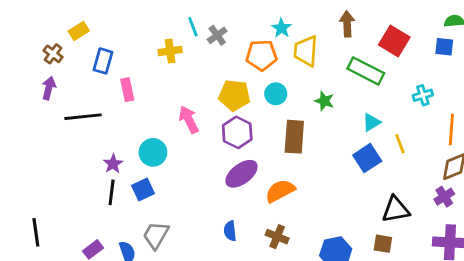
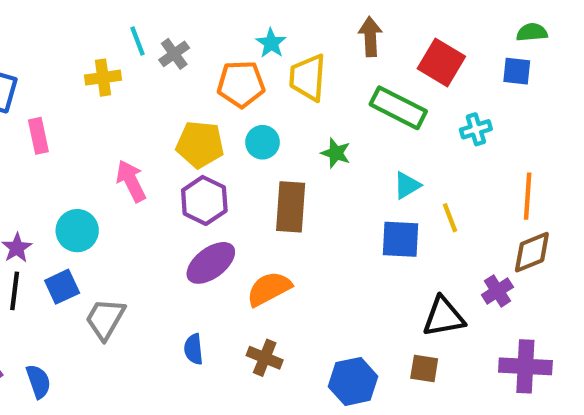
cyan cross: (423, 95) -> (476, 129), moved
blue square: (367, 158) -> (400, 239), turned 36
purple cross: (444, 197) -> (497, 291), moved
gray trapezoid: (156, 235) -> (105, 319), moved

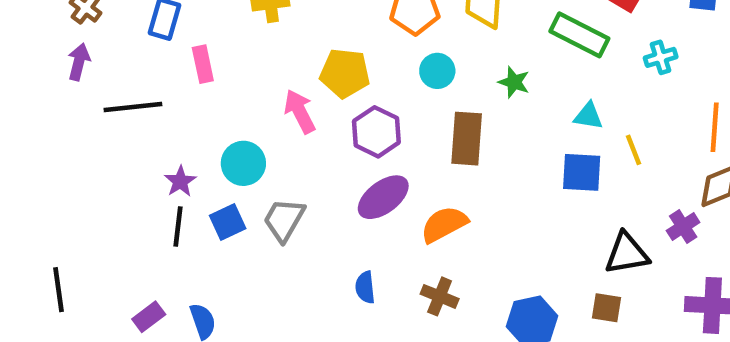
yellow pentagon: (200, 144) -> (345, 73), moved
cyan triangle: (407, 185) -> (588, 116), turned 40
gray trapezoid: (105, 319) -> (284, 220), moved

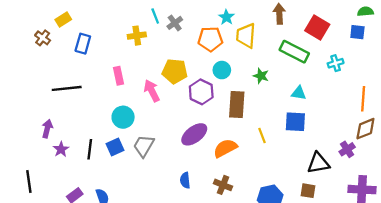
purple arrow: (79, 62) -> (47, 129), moved
pink rectangle: (203, 64) -> (118, 76), moved
purple hexagon: (376, 132) -> (201, 92), moved
yellow line: (633, 150) -> (262, 136), moved
purple star: (180, 181) -> (61, 149), moved

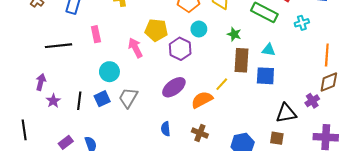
pink rectangle: (118, 76) -> (96, 34), moved
brown rectangle: (237, 105) -> (242, 60), moved
yellow line: (262, 136) -> (222, 84), moved, turned 64

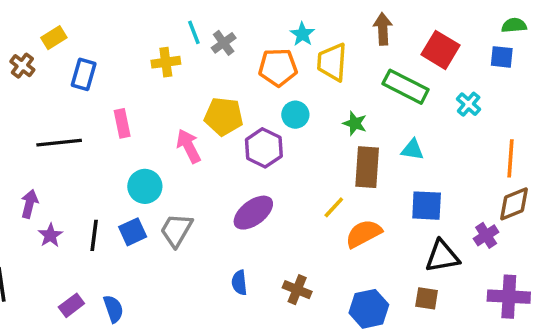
cyan cross: (302, 23) -> (469, 104), turned -32
blue square: (265, 76) -> (427, 206), moved
orange semicircle: (202, 100) -> (364, 234), moved

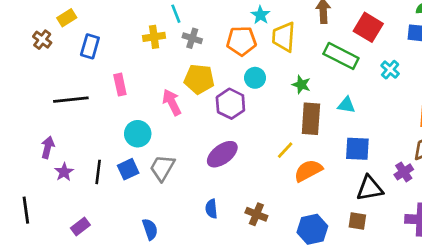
gray cross: (224, 43) -> (192, 38), moved, turned -36
blue semicircle: (113, 309) -> (150, 229), moved

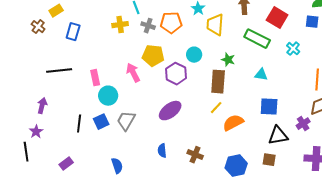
orange pentagon: (241, 41) -> (171, 23), moved
pink rectangle: (120, 85) -> (95, 78), moved
brown rectangle: (311, 119) -> (218, 82), moved
purple star: (64, 172) -> (36, 132), moved

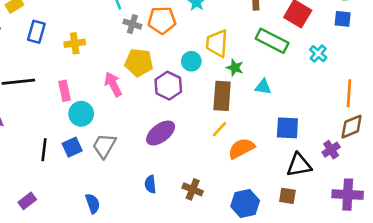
yellow cross: (120, 25) -> (75, 43), moved
yellow trapezoid: (215, 25) -> (217, 43), moved
cyan triangle: (261, 75) -> (263, 87), moved

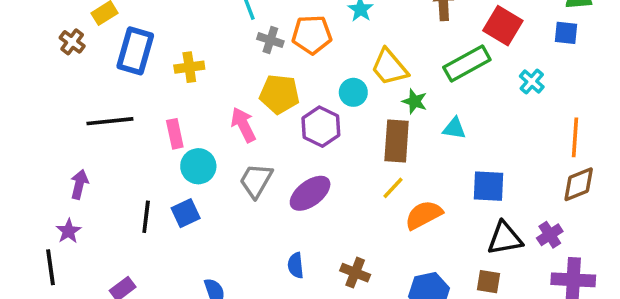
blue rectangle: (36, 32) -> (135, 51), size x1.4
green rectangle: (272, 41) -> (467, 63), turned -56
yellow trapezoid: (217, 43) -> (389, 67), turned -44
gray trapezoid: (104, 146) -> (256, 181), moved
purple cross: (331, 150) -> (550, 235), moved

